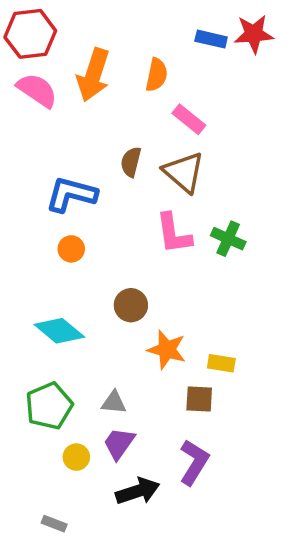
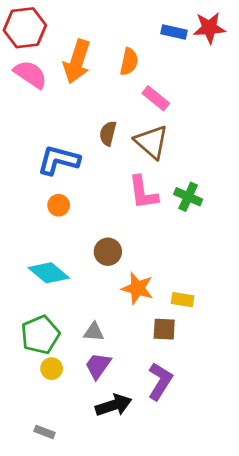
yellow circle: (76, 457) -> (52, 369), moved

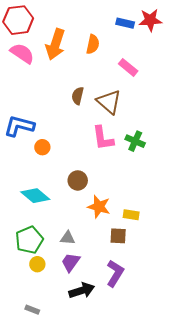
pink rectangle: (156, 98) -> (128, 67), moved
blue L-shape: (59, 160) -> (19, 126), moved

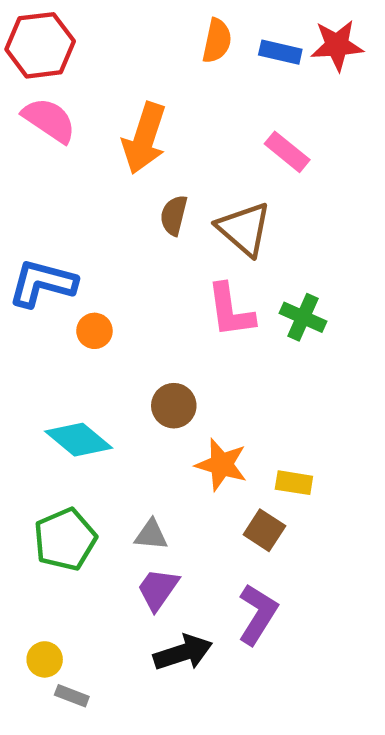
orange arrow: (55, 44) -> (144, 138), moved
orange semicircle: (93, 44) -> (217, 41), moved
brown square: (118, 236) -> (264, 530), turned 30
yellow circle: (37, 264) -> (45, 659), moved

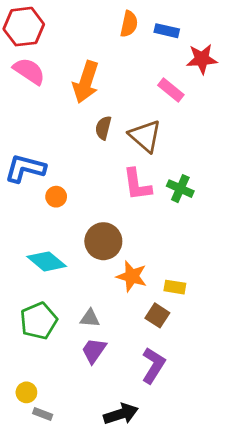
red star: (337, 45) -> (202, 59), moved
brown circle: (174, 406) -> (103, 241), size x1.4
black arrow: (183, 653) -> (121, 414), moved

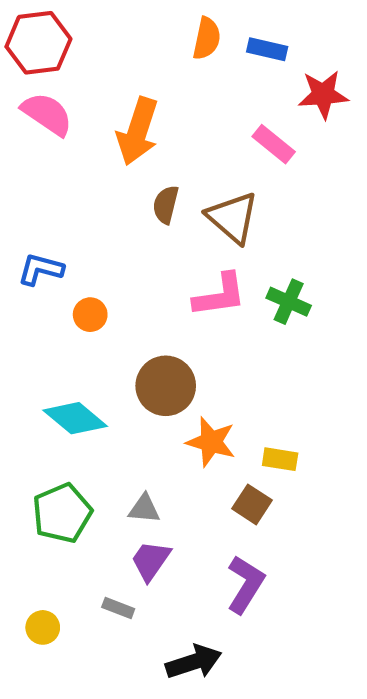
blue L-shape: (25, 168) -> (41, 269), size x0.7
pink L-shape: (137, 185) -> (220, 295), turned -90
gray rectangle: (43, 414) -> (118, 608), moved

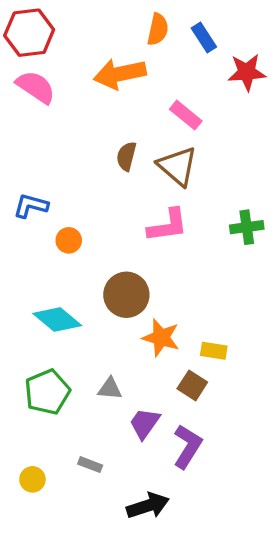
blue rectangle: (267, 49) -> (204, 38), turned 44
orange arrow: (138, 131) -> (120, 74), moved, turned 60
pink rectangle: (274, 144) -> (186, 115), moved
green cross: (289, 302) -> (247, 227), moved, turned -32
purple trapezoid: (151, 561) -> (145, 423), moved

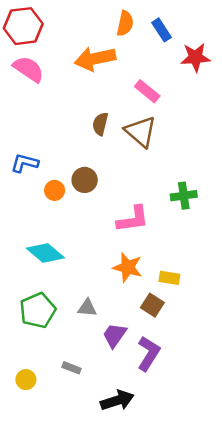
pink L-shape: (168, 226) -> (133, 219), moved
green cross: (247, 227) -> (184, 196), moved
brown circle: (126, 295) -> (85, 180), moved, size x0.7

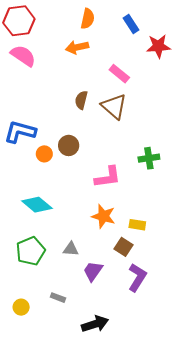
orange semicircle: (125, 23) -> (88, 19), moved
orange arrow: (95, 59) -> (77, 47), size x0.7
blue L-shape: (25, 163) -> (20, 132), size x1.4
purple L-shape: (149, 353) -> (137, 278), moved

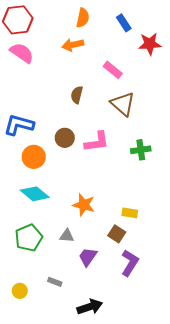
brown triangle: (114, 106) -> (123, 104), moved
orange circle: (44, 154) -> (34, 157), moved, size x1.5
pink L-shape: (108, 177) -> (97, 142), moved
orange star: (103, 216) -> (84, 205), moved

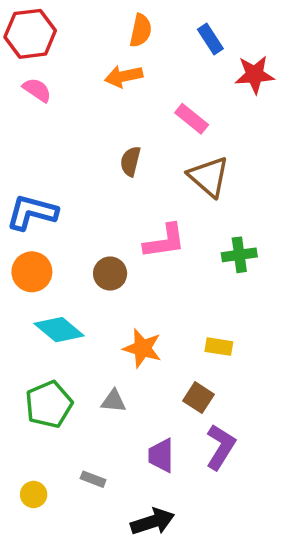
pink semicircle: (22, 53) -> (37, 90), size x0.7
brown circle: (65, 138) -> (110, 274), moved
orange circle: (34, 157) -> (32, 272), moved
yellow rectangle: (130, 213) -> (219, 347), moved
purple trapezoid: (88, 257) -> (161, 455), moved, turned -35

